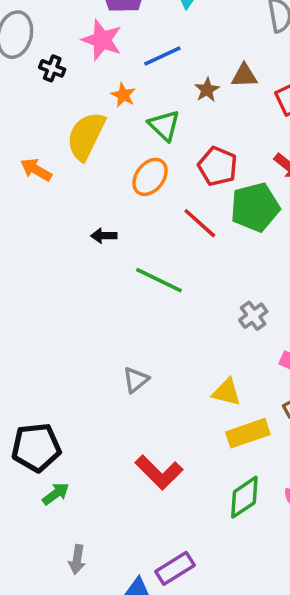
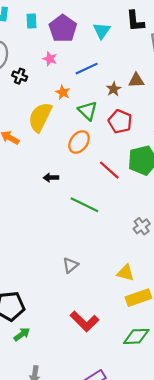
pink star: (102, 40) -> (50, 59), size x0.6
red pentagon: (218, 166) -> (120, 121), moved
green diamond: (244, 497) -> (136, 336), turned 32

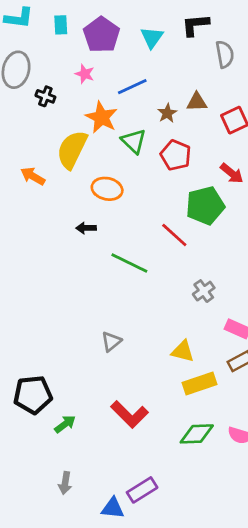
black L-shape: (135, 21) -> (195, 25), turned 90
orange star: (63, 92) -> (101, 117), size x1.6
orange ellipse: (79, 142) -> (107, 189), moved, turned 65
red line: (109, 170) -> (174, 235), moved
green arrow: (22, 334) -> (65, 424), moved

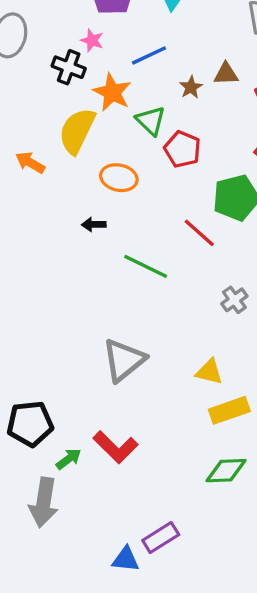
black cross: (45, 96) -> (69, 67), moved, size x1.4
red pentagon: (176, 155) -> (182, 149), moved
gray triangle: (111, 341) -> (124, 360), size x1.8
red L-shape: (129, 414) -> (116, 447), moved
gray arrow: (65, 483) -> (44, 502), moved, size x1.8

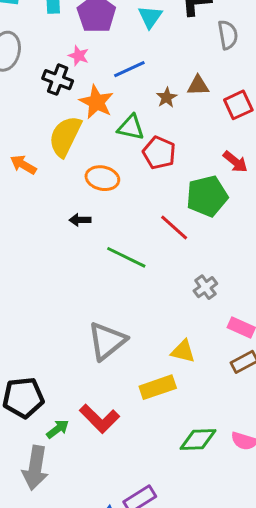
green triangle: (151, 121) -> (131, 127), turned -32
yellow rectangle: (229, 410) -> (158, 387), moved

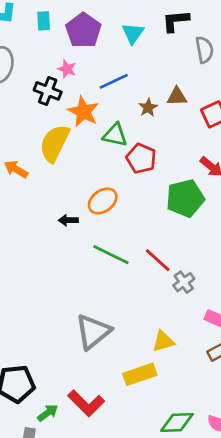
orange ellipse: (102, 178) -> (103, 201), moved, turned -48
red line: (174, 227) -> (158, 260), moved
yellow triangle: (183, 351) -> (163, 341), turned -30

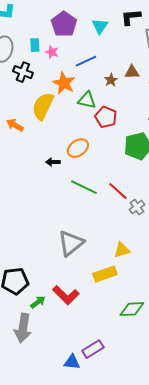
cyan rectangle: (44, 21) -> (35, 45), moved
black cross: (48, 91) -> (23, 72), moved

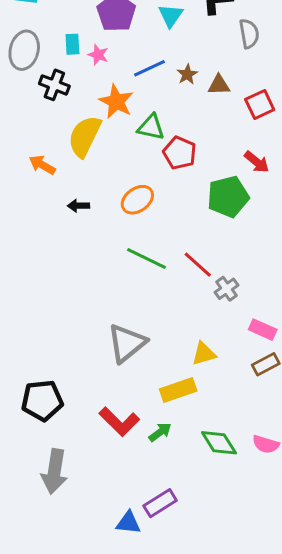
brown star: (111, 80) -> (187, 74), moved
black arrow: (53, 162) -> (79, 206), moved
green arrow: (38, 302) -> (160, 432), moved
green diamond: (132, 309) -> (219, 443), turned 60

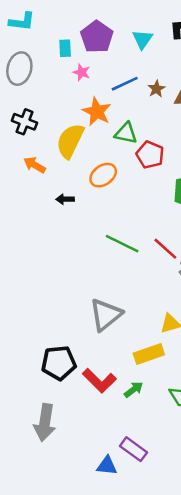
cyan rectangle: (72, 44) -> (65, 48), moved
black cross: (54, 85) -> (24, 122), moved
orange ellipse: (137, 200) -> (103, 175), moved
black pentagon: (42, 400) -> (59, 363), moved
purple rectangle: (160, 503) -> (134, 449), turned 68

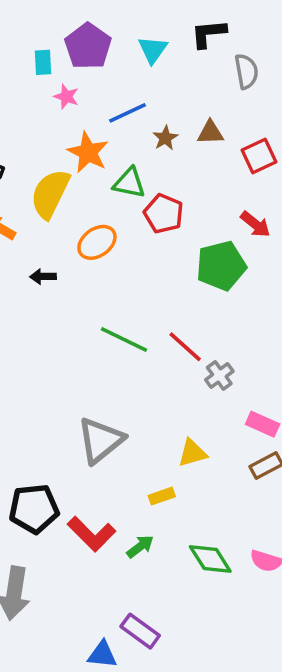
brown star: (156, 89) -> (165, 138), moved
yellow rectangle: (149, 354) -> (162, 496), size x0.6

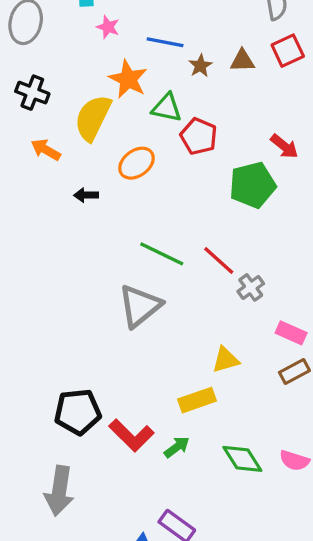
blue line: (128, 113) -> (165, 42), turned 36
red square: (259, 156) -> (288, 51), moved
gray triangle: (101, 440) -> (140, 306), moved
yellow rectangle: (162, 496) -> (197, 400), size x1.5

